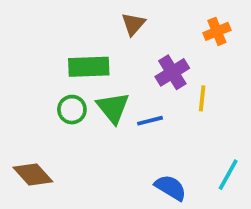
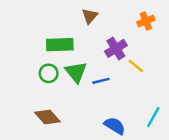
yellow line: (202, 98) -> (136, 66), turned -56
brown diamond: (33, 175) -> (47, 117), moved

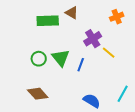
brown triangle: (90, 16) -> (72, 13), turned -40
green rectangle: (60, 45) -> (48, 21), moved
blue line: (101, 81) -> (81, 65), turned -56

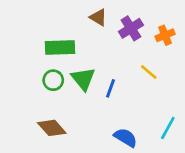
orange cross: (117, 17) -> (165, 35), moved
green rectangle: (48, 21) -> (60, 47), moved
purple cross: (93, 39) -> (131, 28), moved

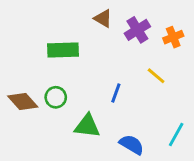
green triangle: (83, 79) -> (87, 126), moved, turned -44
green circle: (53, 80) -> (56, 97), moved
brown diamond: (52, 128) -> (23, 102), moved

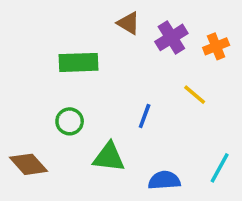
brown diamond: (23, 102) -> (28, 164), moved
blue semicircle: (132, 145) -> (164, 180), turned -35

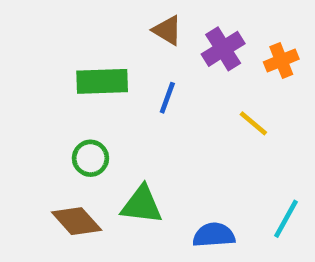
blue line: (145, 116) -> (167, 98), moved
brown diamond: (28, 164) -> (77, 221), moved

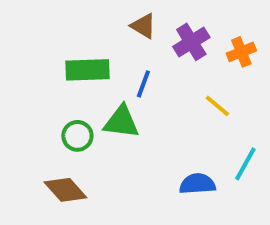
green triangle: (142, 205) -> (121, 122), moved
cyan line: (286, 219) -> (245, 164), moved
blue semicircle: (214, 235) -> (197, 184), moved

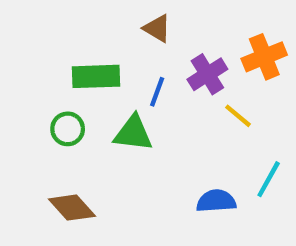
purple cross: (191, 42) -> (207, 74), moved
orange cross: (241, 52) -> (264, 57), size x1.4
green circle: (77, 136) -> (68, 129), moved

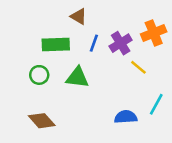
brown triangle: (157, 28) -> (79, 16), moved
blue line: (157, 92) -> (94, 43), moved

